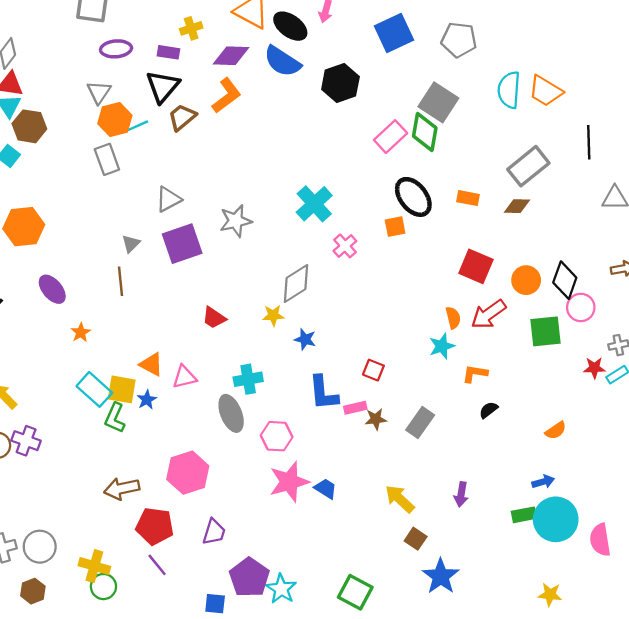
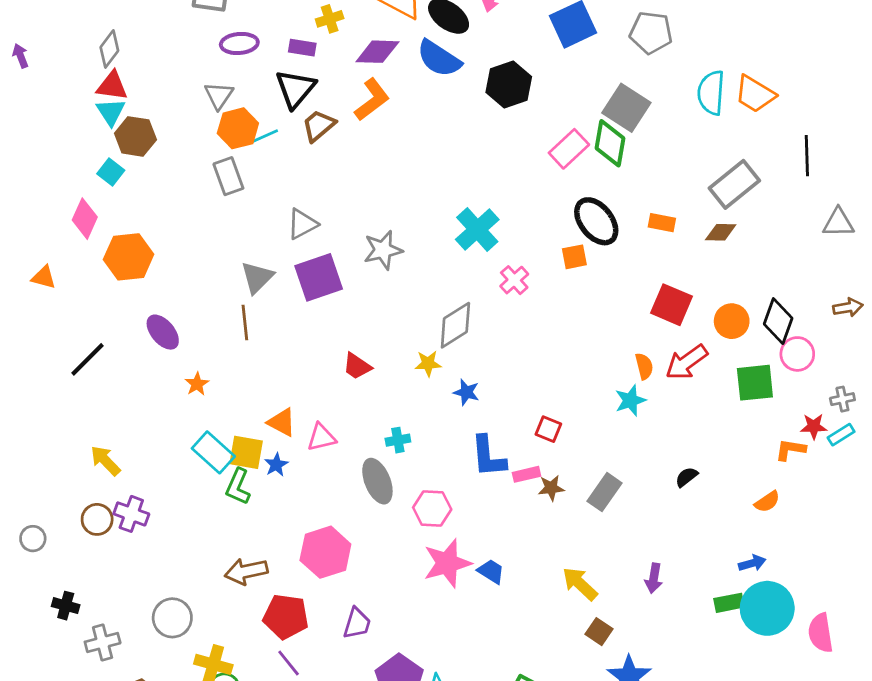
gray triangle: (131, 244) -> (257, 277), size x1.5
orange L-shape: (475, 374) -> (790, 450), moved
cyan cross: (248, 379) -> (398, 440), size x0.7
gray circle: (40, 547) -> (172, 618), moved

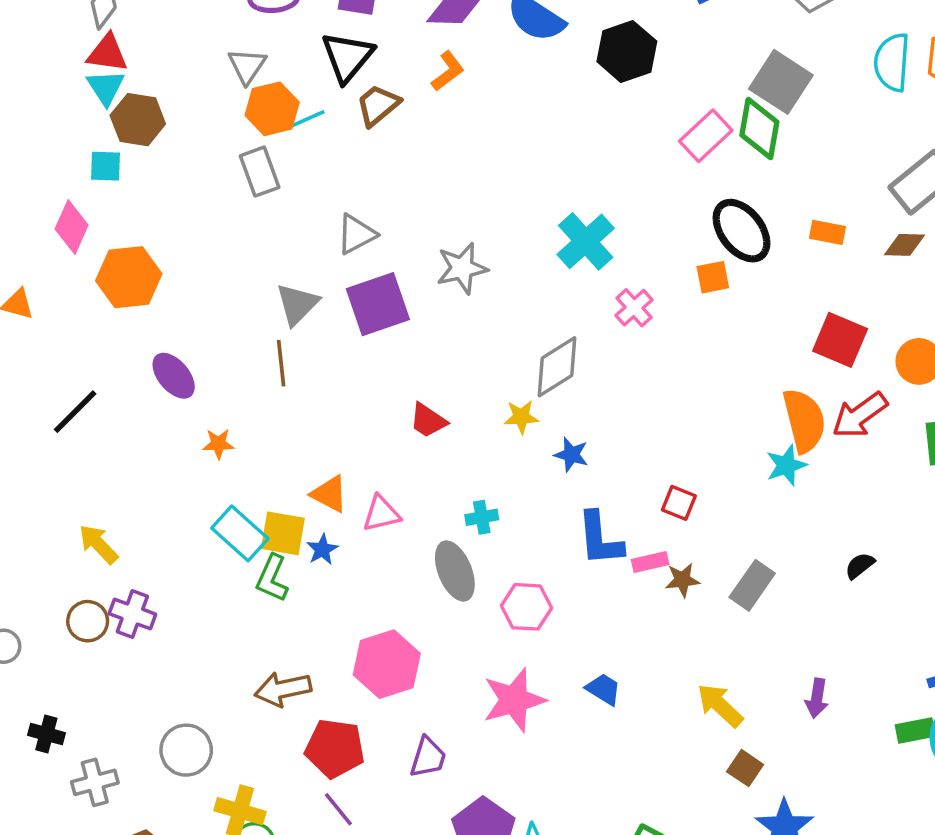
orange L-shape: (372, 100) -> (448, 71), size x0.7
cyan square: (111, 172) -> (106, 166), turned -36
orange semicircle: (644, 366) -> (804, 421), size x1.8
orange star: (197, 384) -> (218, 444), turned 30
pink star: (447, 563) -> (514, 700), moved

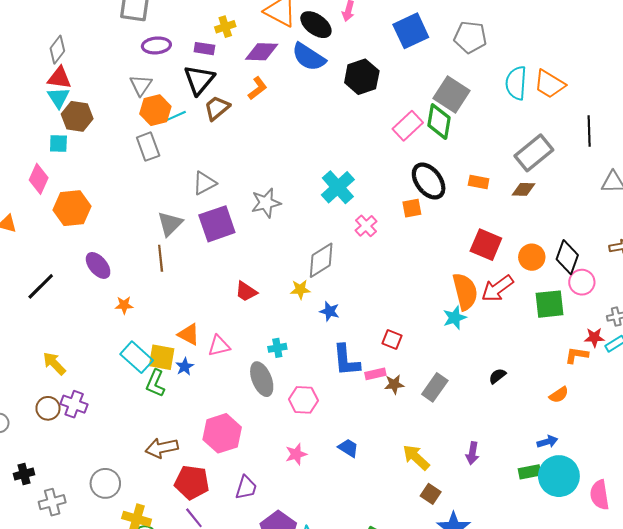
pink star: (514, 700) -> (296, 454), size x0.6
black cross: (46, 734) -> (24, 474), turned -30

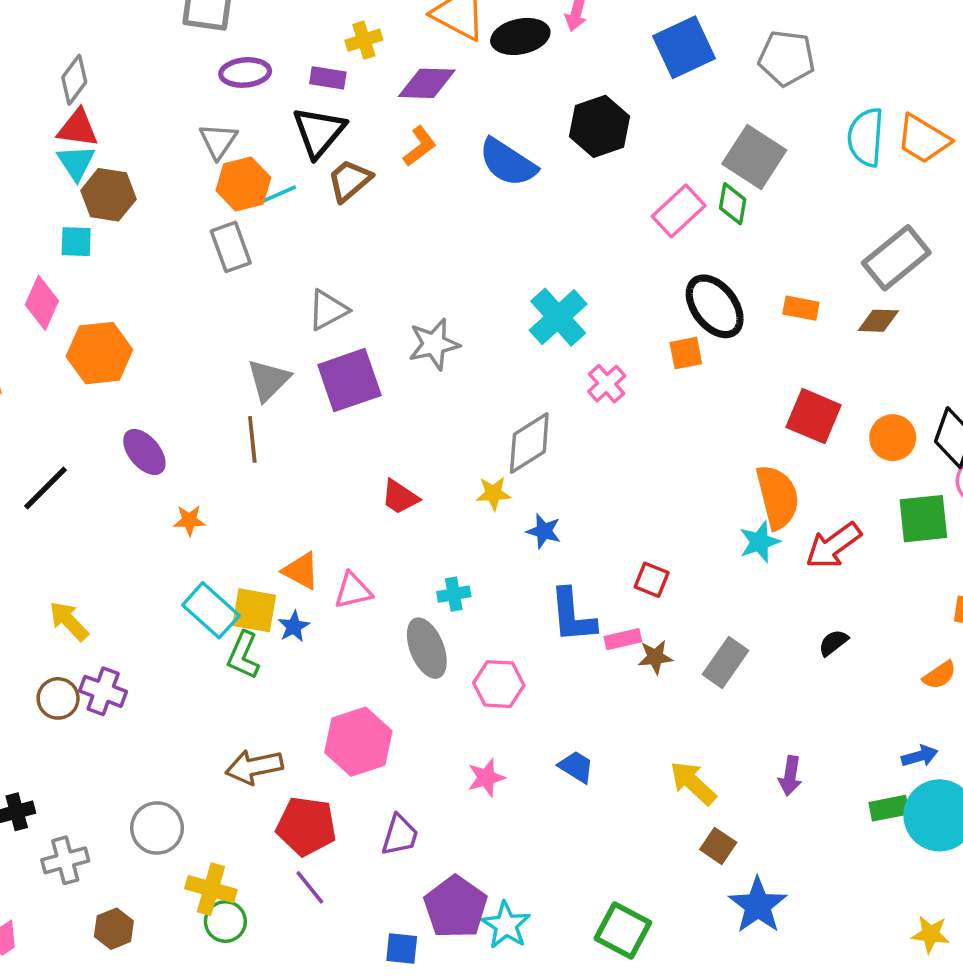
black ellipse: (316, 25) -> (520, 37), turned -48
blue semicircle: (309, 57) -> (508, 162), moved
green diamond: (439, 122) -> (733, 204), size x0.7
red arrow: (497, 288) -> (833, 546), moved

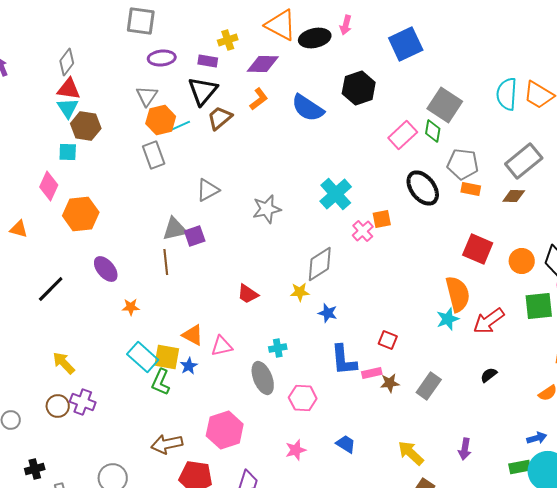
gray pentagon: (787, 58) -> (463, 164), moved
orange square: (686, 353) -> (382, 219), moved
gray triangle: (269, 380) -> (175, 229), turned 32
purple square: (349, 380) -> (195, 236), moved, size x0.6

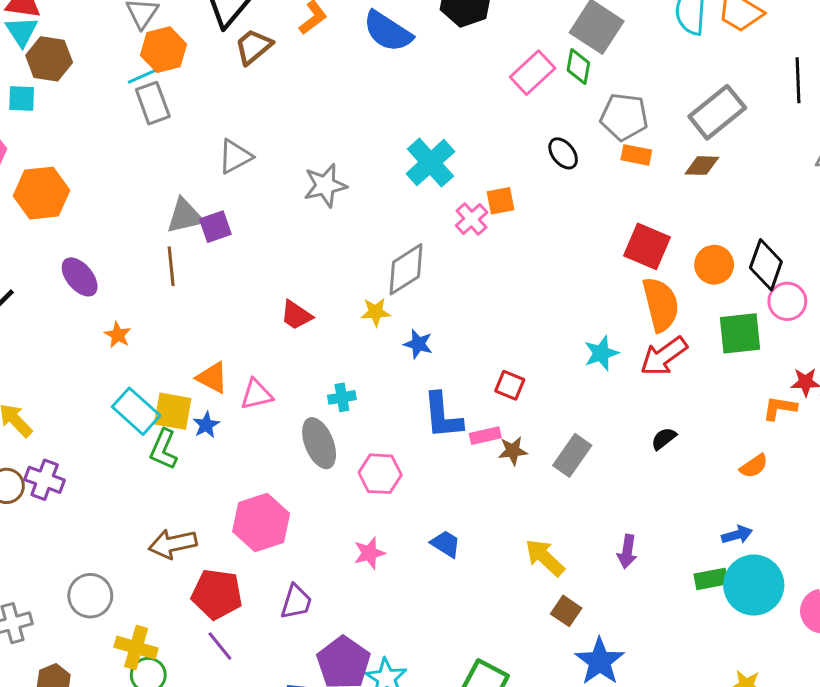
cyan line: (180, 126) -> (144, 76), moved
black ellipse: (423, 188) -> (563, 153), size x0.6
orange semicircle: (458, 294) -> (661, 304), moved
orange star: (131, 307) -> (118, 335), turned 30

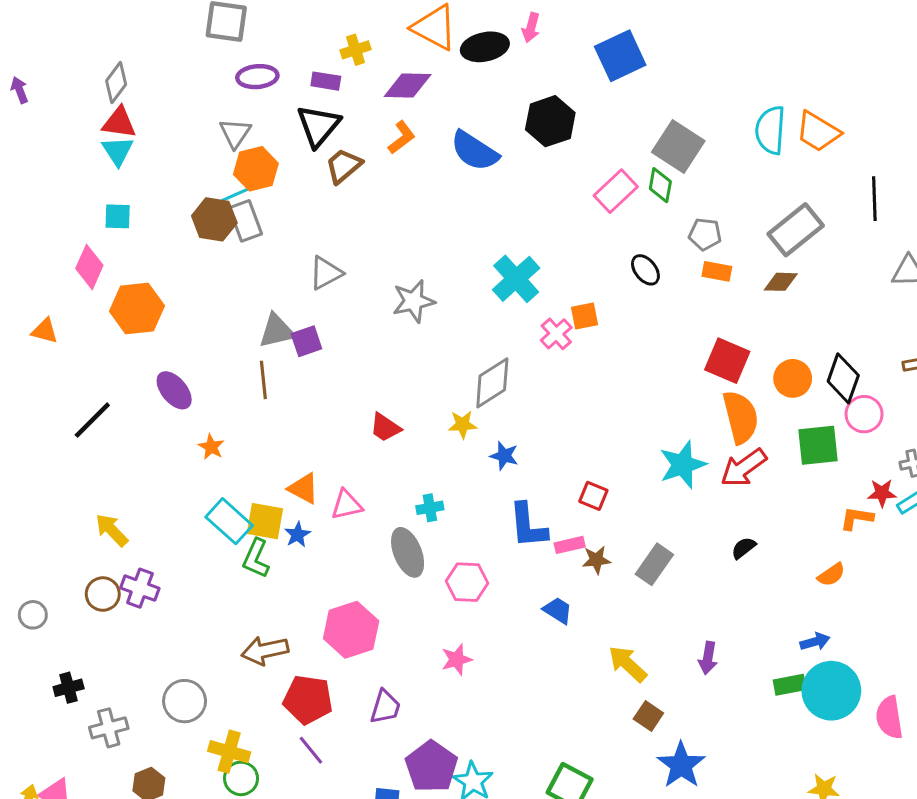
brown hexagon: (49, 59) -> (214, 219), moved
gray pentagon: (624, 117) -> (705, 234), size x0.7
cyan star: (601, 353) -> (683, 465), size x1.4
blue trapezoid: (446, 544) -> (558, 610), moved

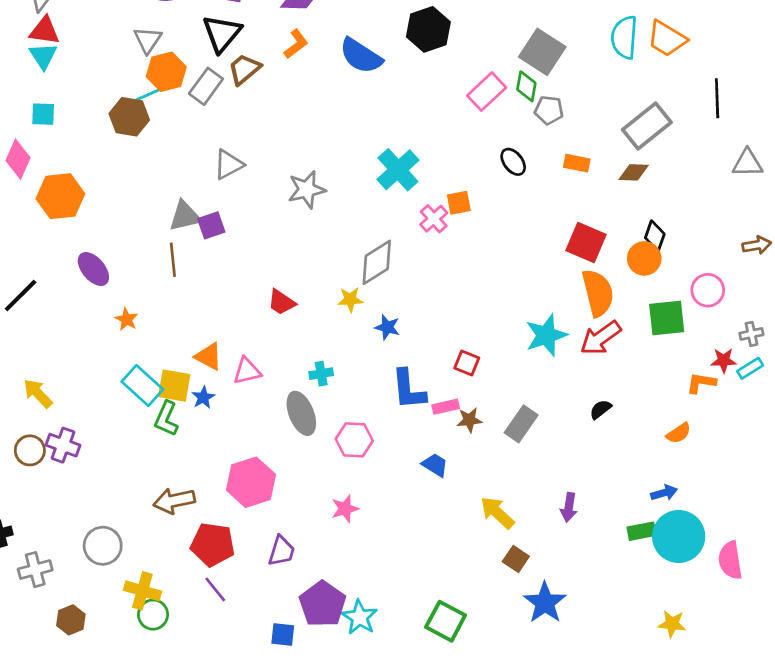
gray rectangle: (245, 221) -> (206, 86), moved, turned 56
gray pentagon: (705, 234) -> (549, 110), moved
black diamond: (843, 378) -> (655, 236), moved, size x0.7

